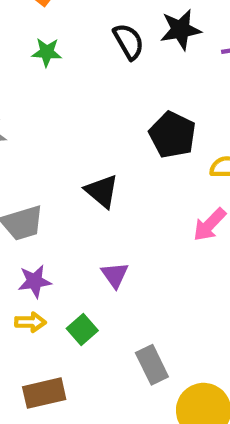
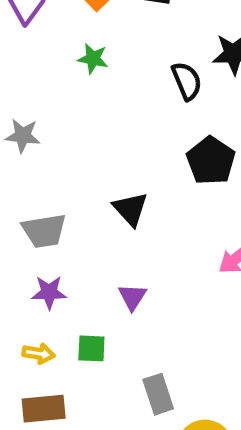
black semicircle: (129, 41) -> (187, 81), moved
yellow arrow: (30, 322) -> (39, 354), moved
green square: (82, 329) -> (91, 348), turned 36

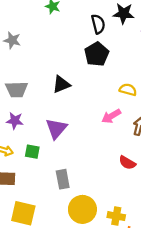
black pentagon: (211, 161) -> (97, 54), moved
black triangle: (130, 209) -> (61, 84), turned 42
purple triangle: (132, 297) -> (56, 129), size x1.5

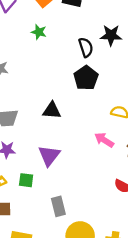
black triangle: (61, 84) -> (52, 110), turned 30
pink arrow: (111, 116) -> (104, 140), turned 66

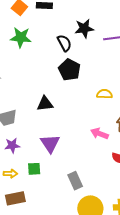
green star: (39, 32) -> (21, 37), size x1.5
pink arrow: (104, 140) -> (100, 134), moved
gray rectangle: (58, 206) -> (75, 181), moved

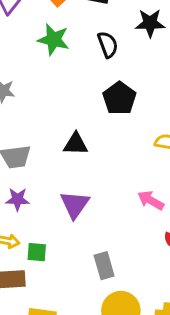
black star: (84, 28) -> (150, 23), moved
black semicircle: (64, 43) -> (108, 45), moved
green square: (34, 169) -> (37, 252), moved

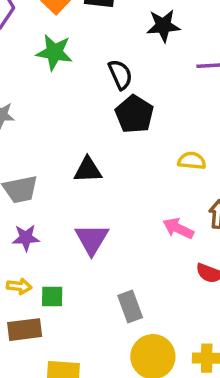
black semicircle: (108, 45) -> (120, 74), moved

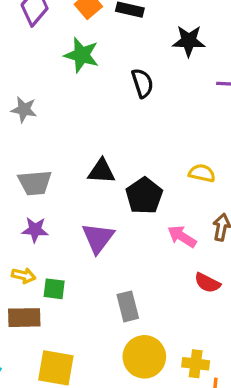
black pentagon: (134, 114) -> (144, 196), moved

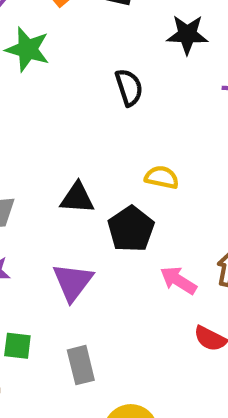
green star: (82, 55) -> (28, 49), moved
yellow semicircle: (202, 173) -> (162, 177), moved
gray rectangle: (128, 306) -> (81, 365), moved

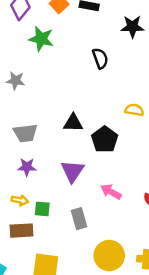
yellow semicircle: (162, 177) -> (134, 110), moved
pink arrow: (178, 280) -> (111, 192), moved

